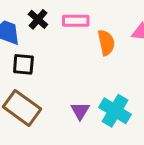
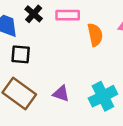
purple triangle: (80, 111) -> (61, 94), moved, turned -42
cyan cross: (115, 111) -> (103, 96), turned 32

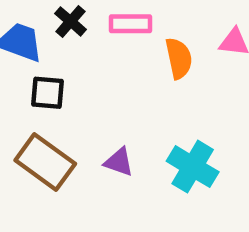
cyan cross: (103, 96) -> (193, 167), turned -32

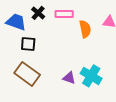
purple triangle: (119, 162) -> (69, 78), moved

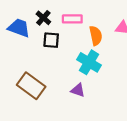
black square: (28, 44) -> (51, 40), moved
cyan cross: (91, 76) -> (89, 62), moved

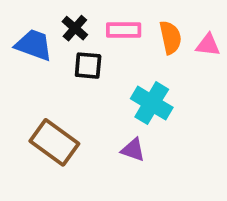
orange semicircle: (96, 36) -> (170, 37), moved

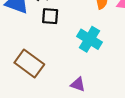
purple triangle: (133, 150) -> (78, 84), moved

